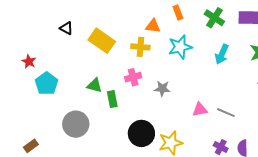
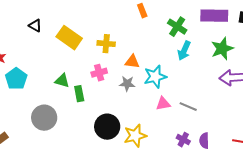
green cross: (214, 18) -> (177, 27), moved
orange triangle: (153, 26) -> (132, 62), moved
cyan star: (180, 47) -> (155, 77), moved

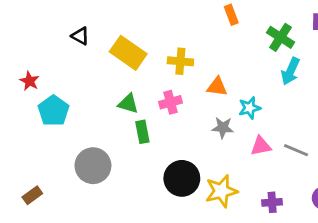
cyan star: (155, 77) -> (250, 108), size x0.7
green triangle: (62, 81) -> (128, 104), moved
gray star: (127, 84) -> (223, 128), moved
purple cross: (183, 140) -> (272, 202), moved, turned -32

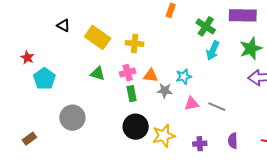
orange rectangle: (231, 15) -> (171, 10), turned 40
orange triangle: (217, 87) -> (151, 76), moved
green rectangle: (142, 132) -> (132, 94), moved

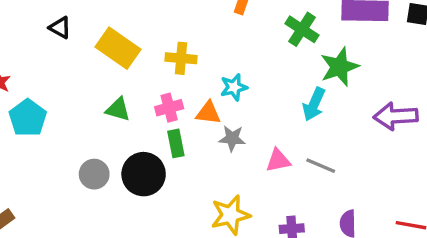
green star: (251, 48) -> (339, 67), moved
cyan arrow: (213, 50) -> (314, 104), moved
cyan star: (184, 77) -> (234, 87), moved
gray circle: (72, 118) -> (94, 174), moved, size x0.7
black circle: (136, 127) -> (144, 174), moved

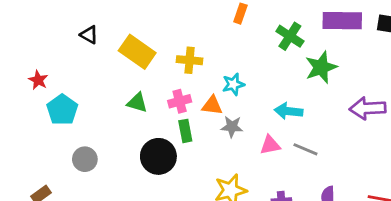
cyan arrow: (314, 104) -> (288, 111), moved, turned 72
gray circle: (94, 174) -> (85, 159), moved

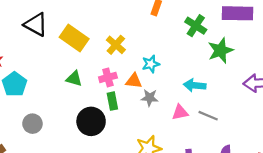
black triangle: (89, 35) -> (36, 25), size x1.6
yellow cross: (190, 60) -> (116, 45), turned 36

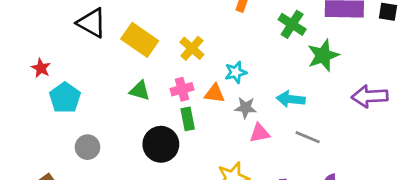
gray star: (150, 98) -> (246, 108), moved
pink triangle: (180, 112) -> (260, 133), moved

